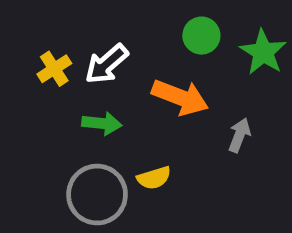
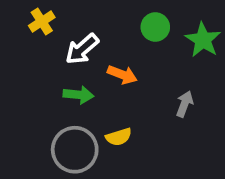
yellow cross: (54, 69) -> (42, 22), moved
orange arrow: (180, 97) -> (122, 75), moved, size x0.7

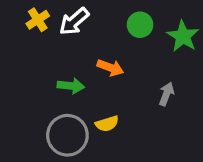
white arrow: (82, 49) -> (74, 21), moved

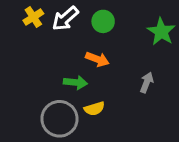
green circle: (140, 25) -> (103, 21), moved
green arrow: (71, 86) -> (75, 82), moved

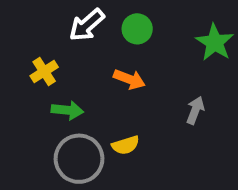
yellow cross: (33, 17) -> (44, 72), moved
green arrow: (75, 82) -> (67, 110), moved

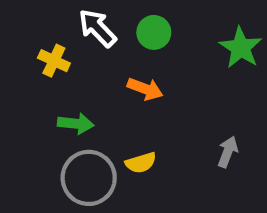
white arrow: (87, 25) -> (97, 28), turned 87
yellow cross: (44, 72) -> (54, 61), moved, turned -32
gray arrow: (195, 110) -> (228, 152), moved

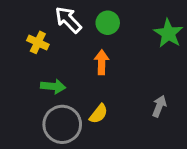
orange arrow: (145, 89) -> (102, 62), turned -110
yellow semicircle: (141, 163) -> (99, 114), turned -35

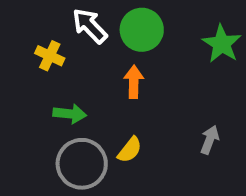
green circle: (108, 23) -> (142, 30), size x1.4

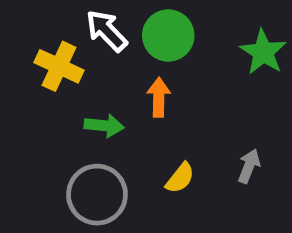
yellow cross: (50, 56) -> (59, 66), size x1.4
green arrow: (70, 114) -> (104, 126), moved
yellow semicircle: (130, 150) -> (180, 178), moved

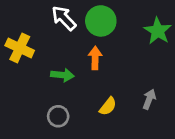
yellow cross: (59, 66) -> (20, 48), moved
gray circle: (97, 195) -> (58, 116), size x0.6

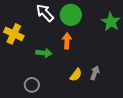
gray arrow: (149, 99) -> (95, 73), moved
gray circle: (58, 116) -> (32, 85), moved

